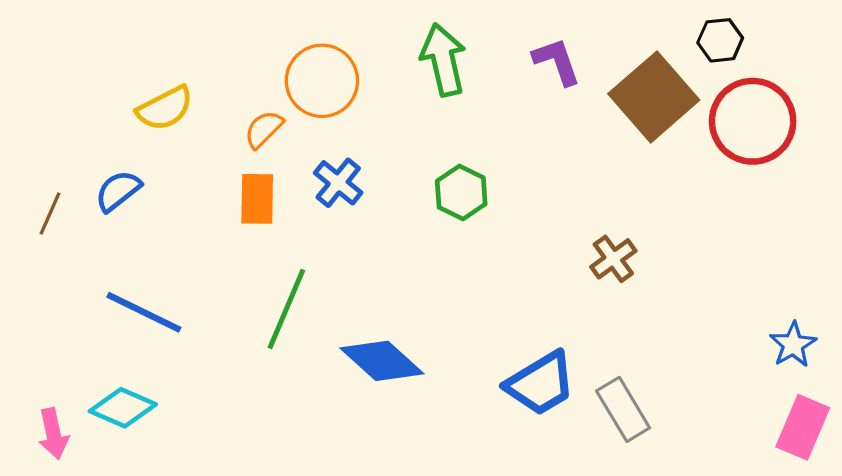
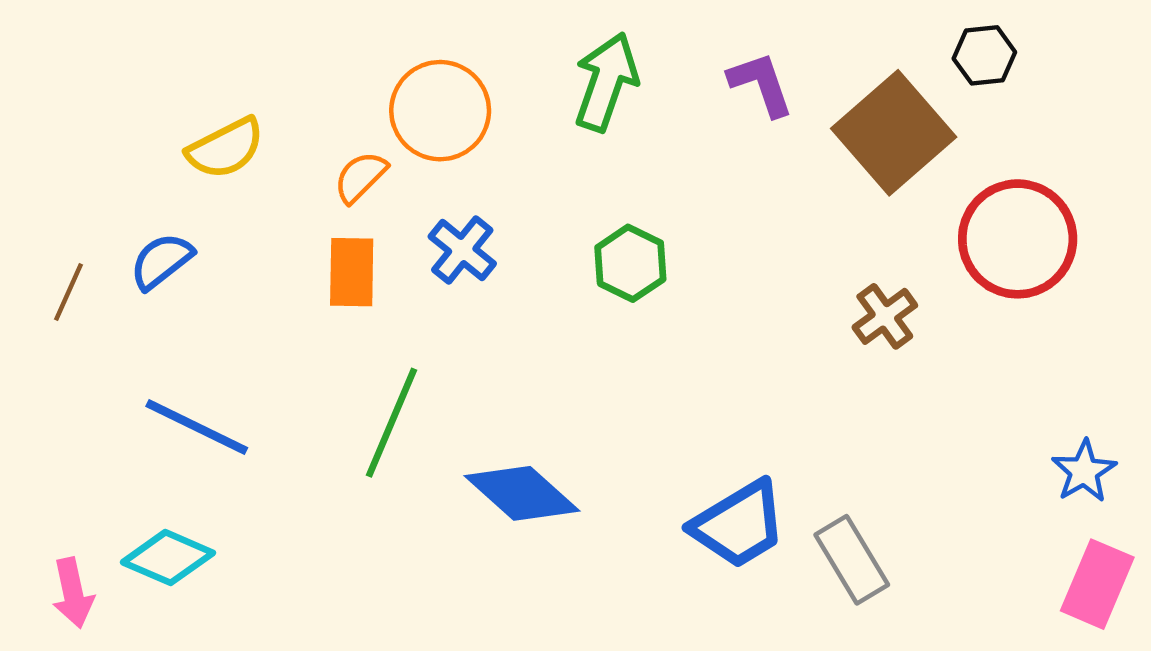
green arrow: (443, 60) -> (606, 82), turned 32
red circle: (753, 121) -> (1018, 239), moved
brown cross: (613, 259) -> (885, 316), moved

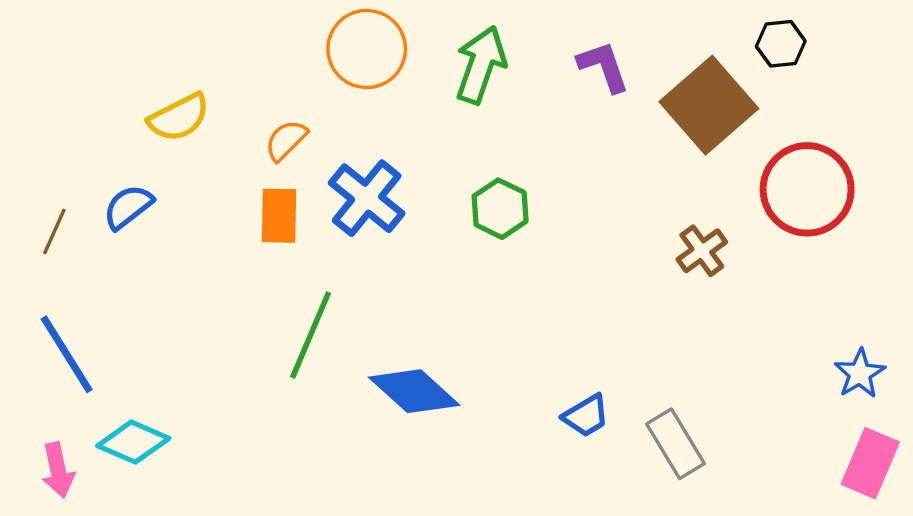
orange circle: (440, 111) -> (367, 49), moved
blue cross: (462, 250) -> (367, 198), size x1.4
blue line: (197, 427) -> (67, 354), moved, turned 32
blue trapezoid: (739, 524) -> (586, 416), size x0.6

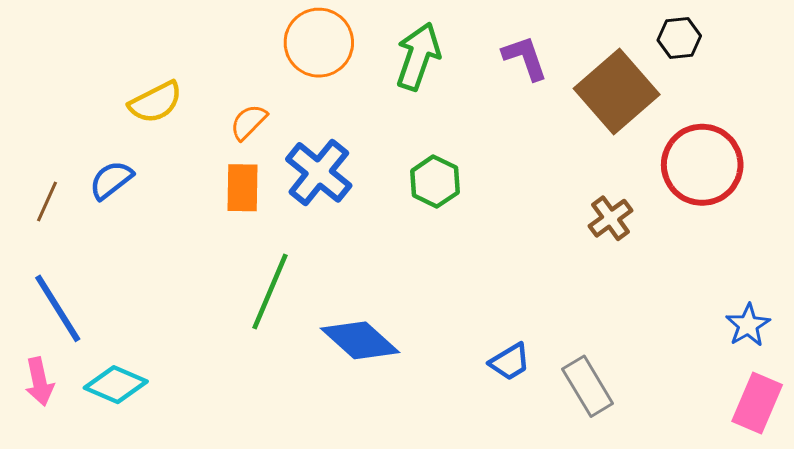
pink arrow: (58, 470) -> (39, 382), moved

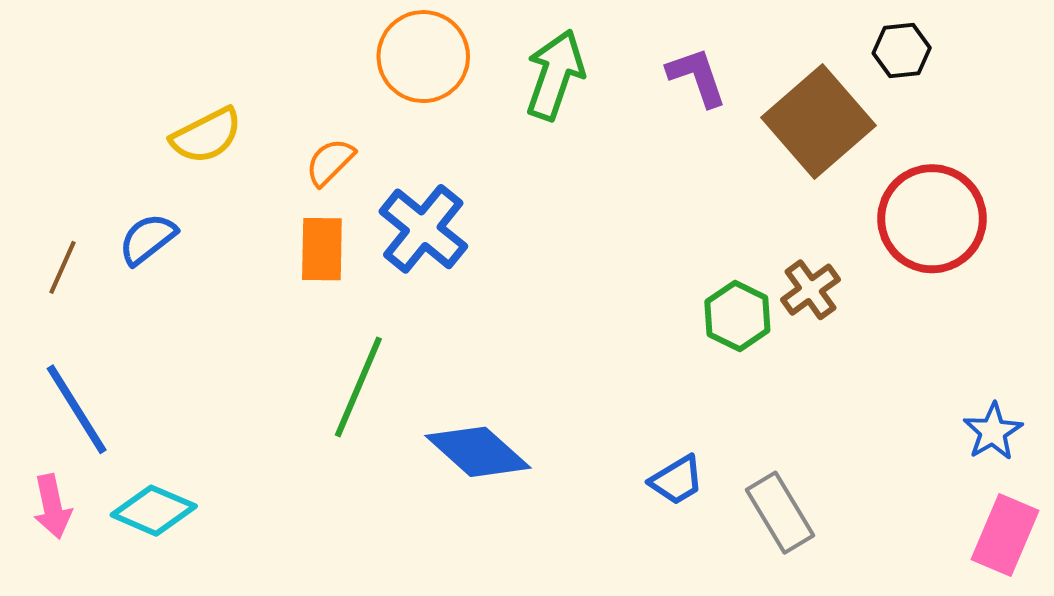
green hexagon: (435, 182) -> (737, 316), moved

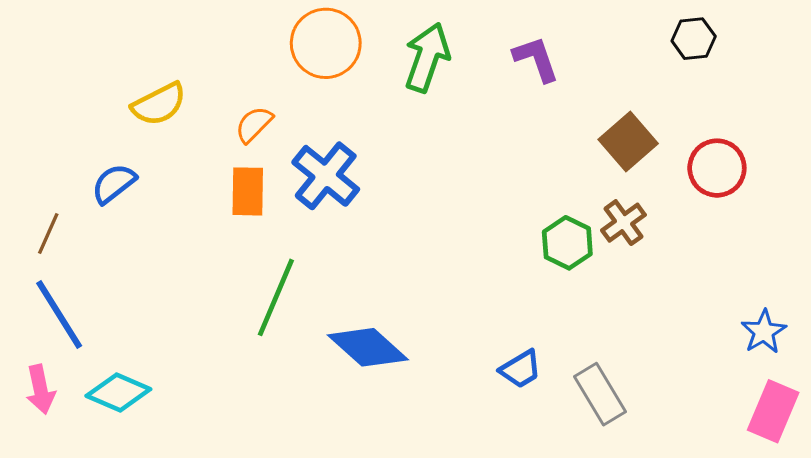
brown square: (819, 121) -> (628, 142), moved, size x0.7
red circle: (932, 219) -> (717, 168), size x0.7
brown line: (62, 267) -> (48, 233), moved

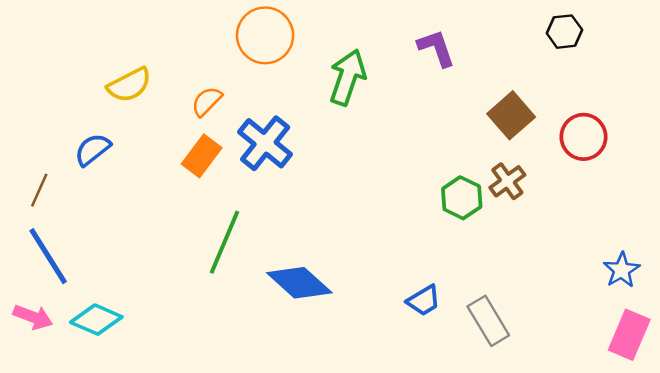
green arrow: (427, 57) -> (348, 77), moved
orange rectangle: (248, 191) -> (202, 156), turned 36
pink arrow: (40, 389) -> (33, 317), turned -57

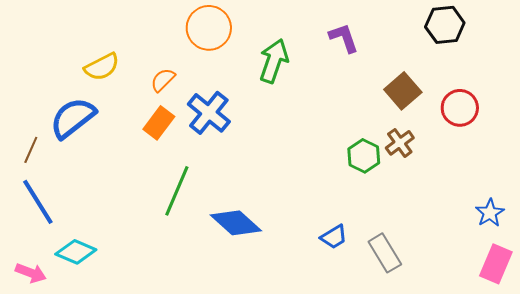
black hexagon: (564, 32) -> (445, 25), size x1.4
blue semicircle: (93, 150) -> (73, 118), size x1.6
pink arrow: (33, 317) -> (31, 273), moved

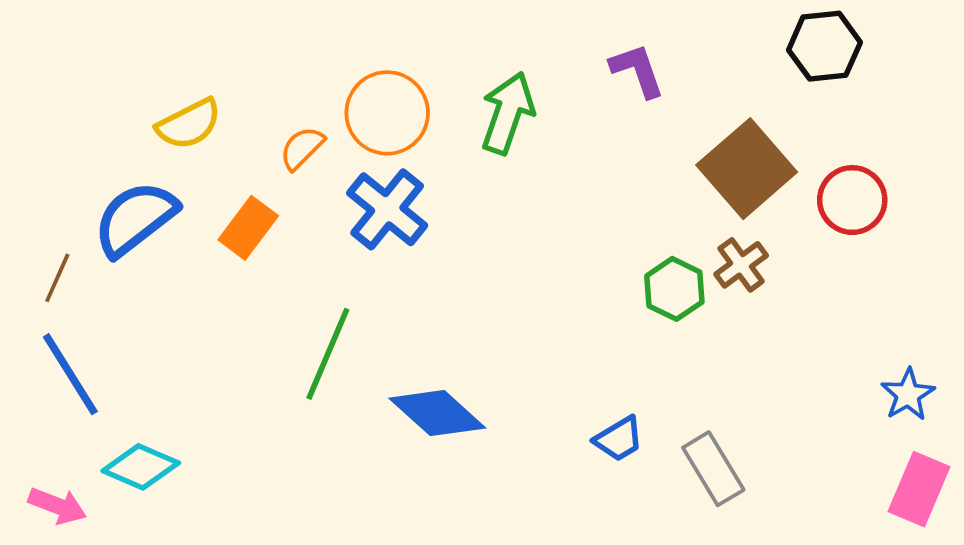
orange circle: (209, 28) -> (387, 113), moved
brown square: (403, 91) -> (747, 169), size x1.4
orange rectangle: (159, 123) -> (248, 228), moved

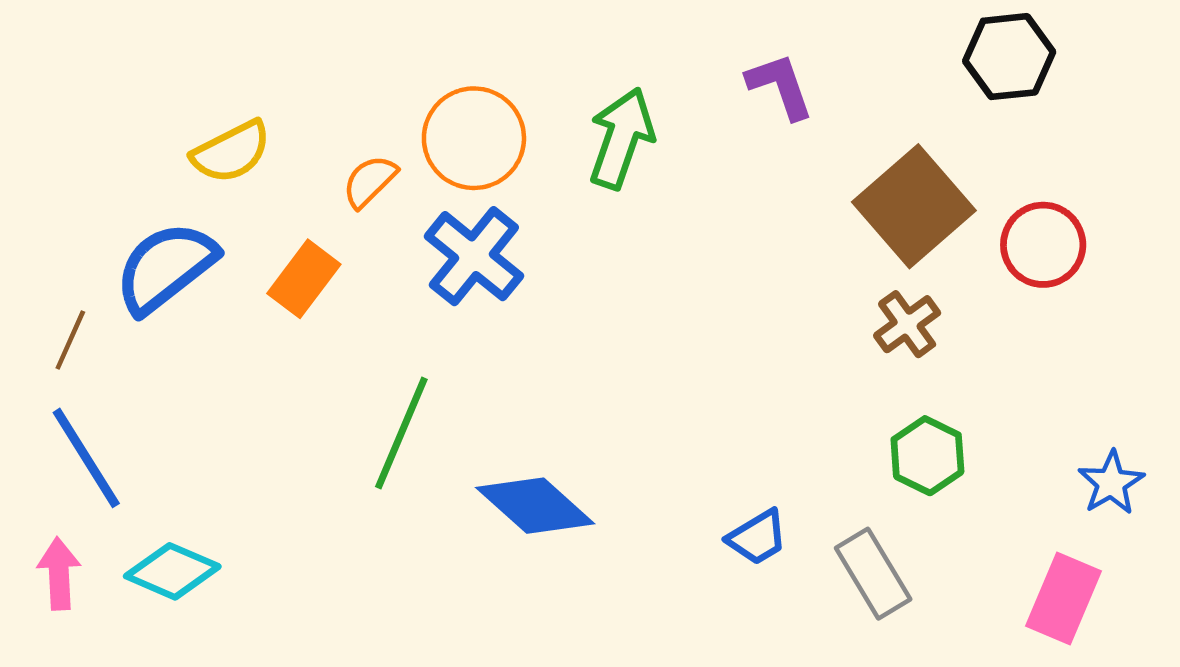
green hexagon: (674, 289) -> (927, 456), moved
pink rectangle: (919, 489) -> (1064, 599), moved
pink arrow: (57, 506) -> (59, 574), moved, turned -114

